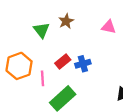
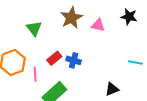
brown star: (66, 21) -> (71, 18), moved, size x1.5
blue cross: (83, 64) -> (74, 60), turned 32

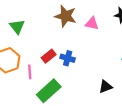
brown star: (71, 18) -> (66, 16), turned -30
green triangle: (34, 28) -> (17, 27), moved

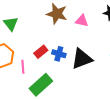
black triangle: (106, 87) -> (82, 59), moved, size x1.6

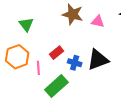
blue cross: (59, 54) -> (75, 63), moved

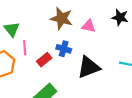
blue cross: (75, 63) -> (64, 49), moved
pink line: (38, 68) -> (25, 48), moved

